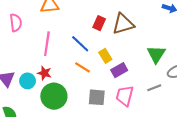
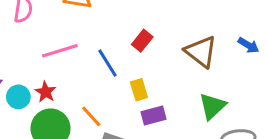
brown triangle: (123, 24) -> (201, 52), moved, turned 40
pink line: (47, 44) -> (60, 51), turned 50
orange line: (82, 67) -> (91, 116), moved

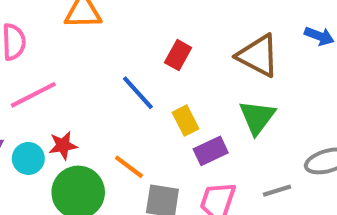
pink line: (60, 51) -> (33, 95), moved
red star: (46, 92) -> (63, 145), turned -30
green triangle: (212, 106) -> (257, 117), moved

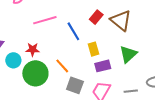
brown triangle: (258, 56) -> (121, 20), moved
pink line: (33, 95) -> (45, 20), moved
cyan circle: (28, 158) -> (13, 60), moved

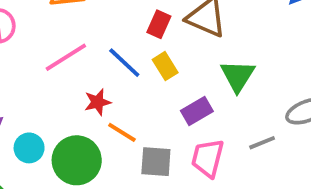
yellow rectangle: (94, 49) -> (165, 66), moved
red star: (33, 50) -> (98, 102), moved

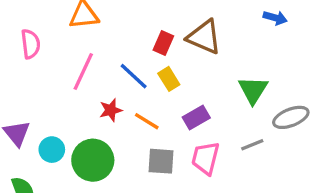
pink line: (66, 57) -> (83, 71), turned -33
green triangle: (238, 76) -> (253, 90), moved
orange line: (122, 132) -> (147, 121), moved

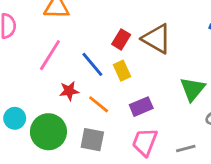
gray line: (252, 145) -> (186, 149), moved
gray square: (161, 161) -> (92, 140), moved

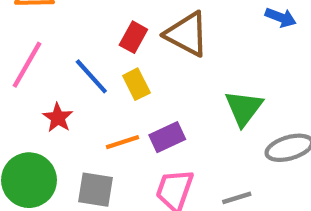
red star: (69, 91) -> (58, 118), turned -30
orange line: (99, 104) -> (122, 142), moved, turned -55

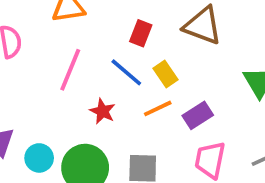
red rectangle: (133, 37) -> (141, 33), moved
orange line: (122, 142) -> (158, 108), moved

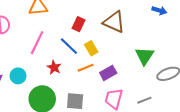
cyan circle: (39, 158) -> (18, 76), moved

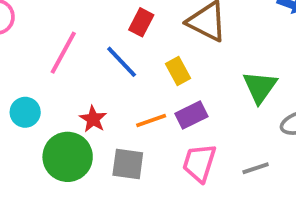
yellow rectangle: (91, 48) -> (178, 71), moved
red star: (54, 67) -> (93, 119), moved
orange line: (86, 68) -> (151, 120), moved

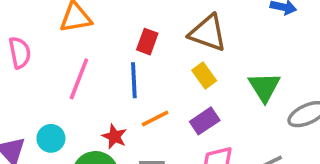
blue line: (122, 62) -> (134, 80), turned 48
yellow rectangle: (178, 71) -> (204, 75), moved
orange line: (151, 120) -> (155, 119), moved

